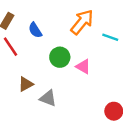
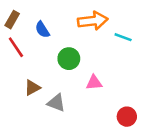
orange arrow: (82, 22) -> (93, 21), turned 44
pink triangle: (83, 67) -> (94, 83), moved, turned -35

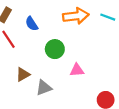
cyan line: (123, 37) -> (108, 17), moved
gray triangle: (56, 103) -> (44, 88), turned -42

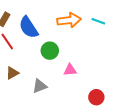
blue semicircle: (32, 24) -> (29, 27), size x1.6
brown triangle: (23, 74) -> (12, 73), moved

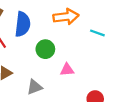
cyan line: (98, 21) -> (97, 33), moved
blue semicircle: (29, 27) -> (23, 24), turned -140

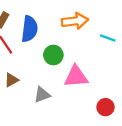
pink triangle: (67, 70) -> (76, 77), size x1.6

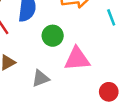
cyan line: (108, 38) -> (111, 17), turned 49

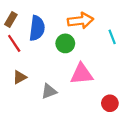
green circle: (53, 36) -> (65, 43), moved

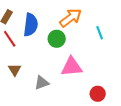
orange arrow: (81, 21) -> (71, 18), turned -30
brown triangle: (20, 77) -> (15, 70), turned -32

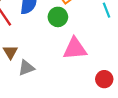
gray triangle: (42, 83) -> (26, 68), moved

